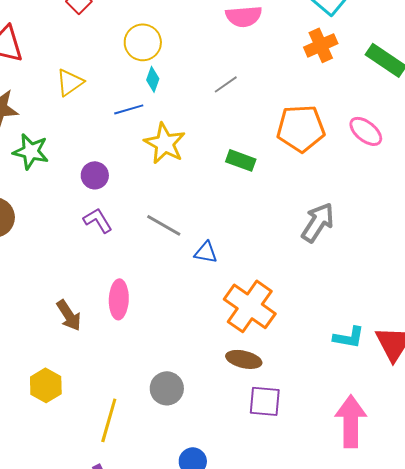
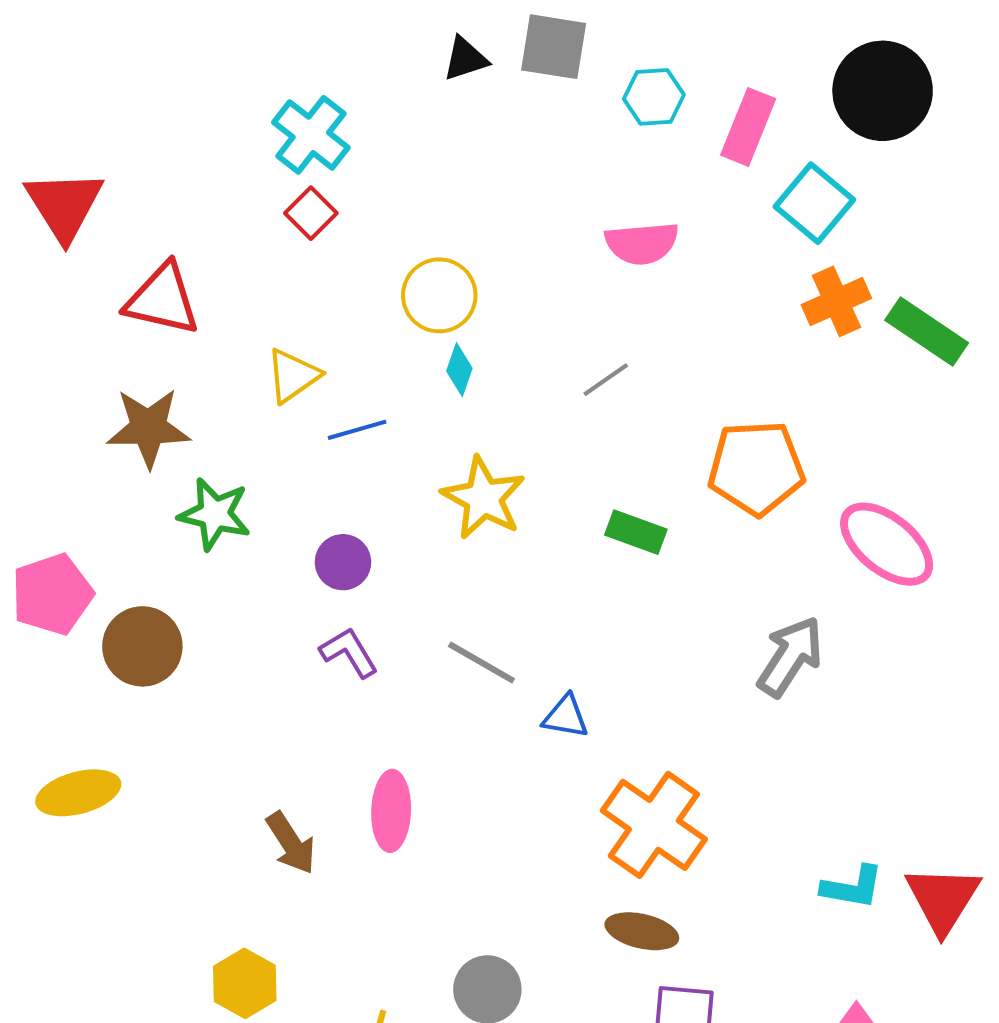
orange cross: (321, 45) -> (836, 301), moved
blue line: (129, 109) -> (357, 430), moved
pink ellipse: (366, 131) -> (887, 544), moved, size x1.4

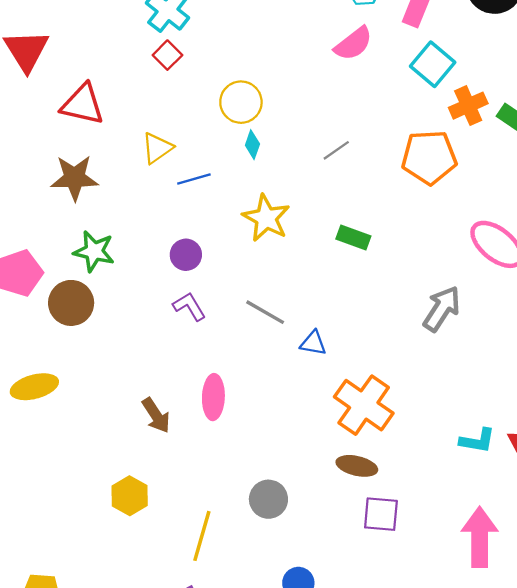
cyan square: (814, 203) -> (433, 64), moved
pink semicircle: (642, 243) -> (353, 44), moved, turned -33
orange pentagon: (756, 468) -> (429, 157), moved
green star: (215, 514) -> (94, 251), moved

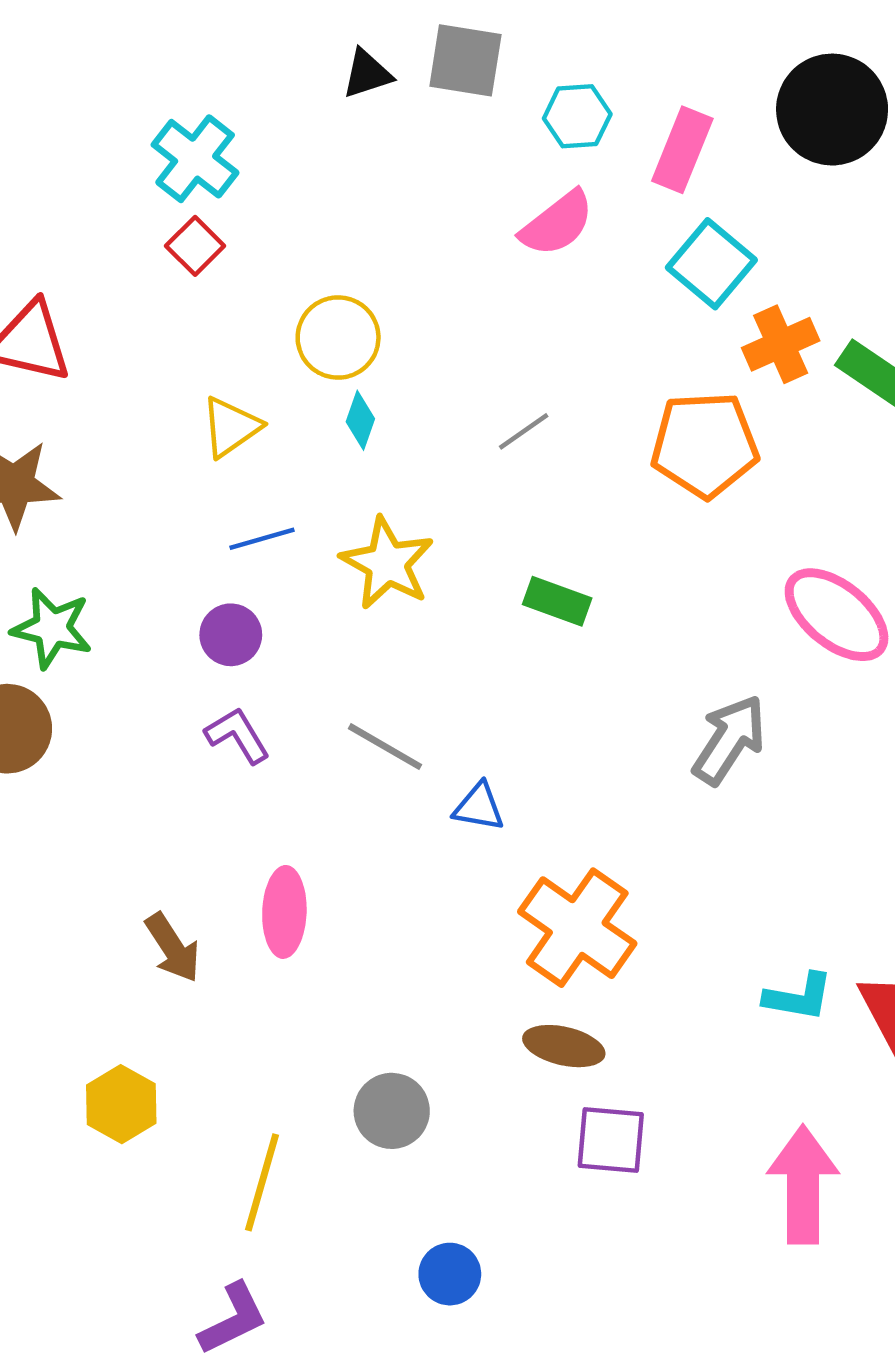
yellow triangle: (157, 148) -> (231, 427), moved
blue line: (194, 179) -> (262, 539), moved

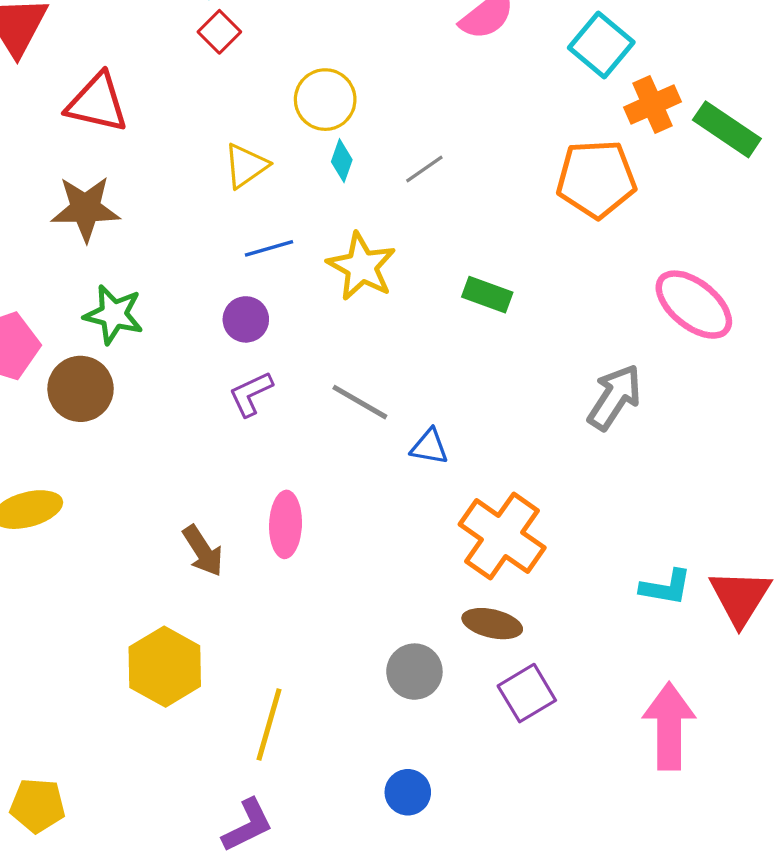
gray line: (524, 431) -> (424, 169), moved
purple L-shape: (237, 735) -> (251, 394), turned -84
yellow hexagon: (121, 1104) -> (165, 667), size x1.4
gray circle: (392, 1111) -> (414, 672), moved
purple square: (611, 1140) -> (527, 693), turned -36

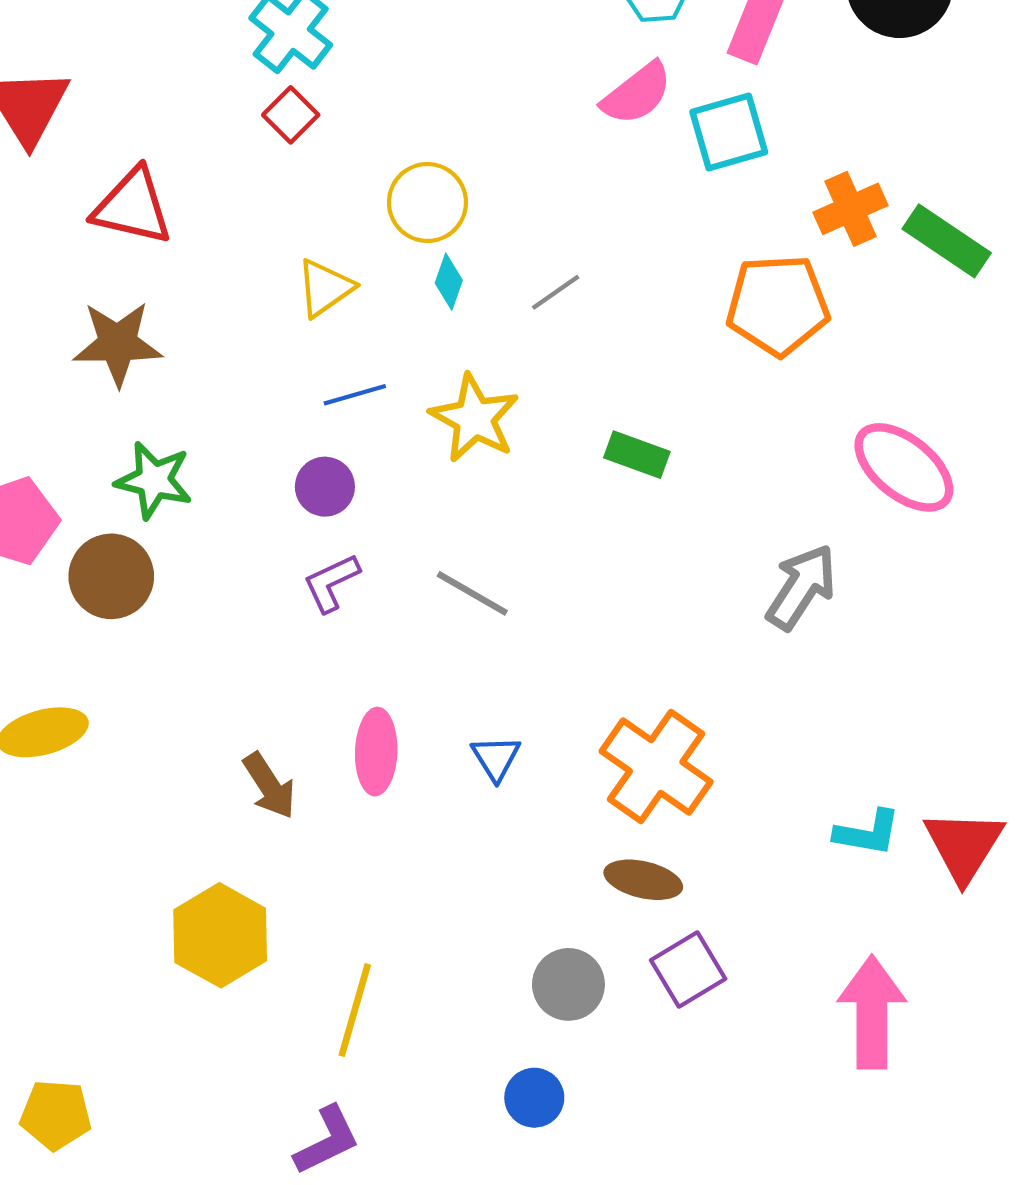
cyan square: (601, 45) -> (729, 132), moved, turned 34
blue triangle: (429, 447) -> (496, 758), moved, turned 48
gray circle: (414, 672) -> (568, 984), moved

